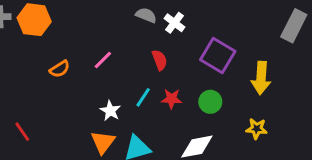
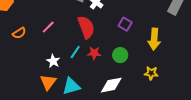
purple square: (218, 56) -> (125, 24), size x0.6
red semicircle: (160, 60) -> (86, 27), size x1.6

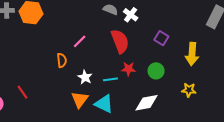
orange semicircle: (19, 33) -> (62, 60), moved, turned -64
cyan line: (75, 52) -> (110, 79), moved, turned 48
cyan triangle: (71, 86) -> (104, 104), turned 42

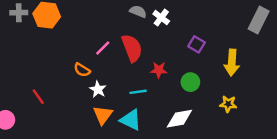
red semicircle: (120, 41) -> (132, 48), moved
orange semicircle: (62, 60) -> (82, 70), turned 128
red star: (128, 69) -> (159, 70), moved
white star: (85, 77) -> (98, 89), moved
red line: (22, 92) -> (38, 97), moved

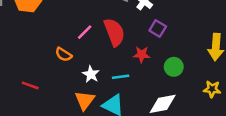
purple square: (197, 44) -> (158, 28), moved
white star: (98, 89) -> (91, 74), moved
red line: (38, 97) -> (30, 85), moved, turned -35

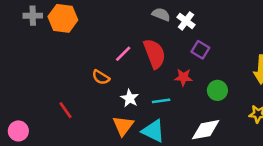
red line: (30, 85) -> (65, 110), turned 35

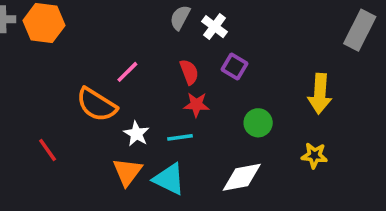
gray semicircle: (161, 14) -> (180, 18), turned -84
red semicircle: (155, 54) -> (189, 72), moved, size x0.6
orange semicircle: (101, 77) -> (97, 105), size x1.6
red star: (183, 77) -> (196, 105), moved

